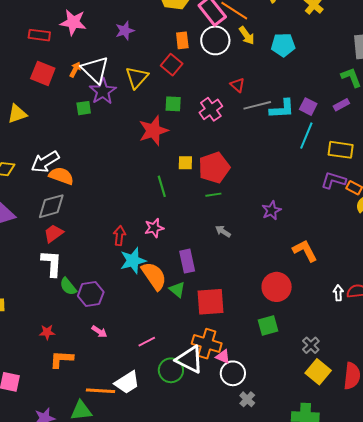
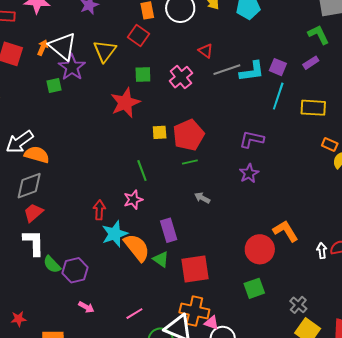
purple L-shape: (334, 180) -> (252, 139), moved
green line: (162, 186) -> (142, 171), moved
orange L-shape: (305, 251) -> (286, 231), moved
red star: (47, 332) -> (18, 319), moved

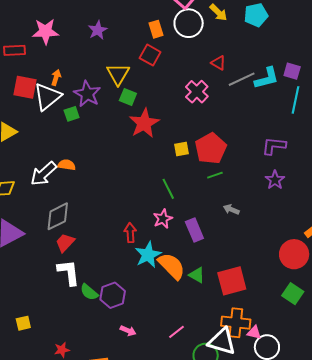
white triangle: (63, 46) -> (47, 97), moved, turned 48
green square: (143, 74) -> (128, 97), moved, turned 30
orange semicircle: (37, 155) -> (67, 165), moved, size x0.7
purple rectangle: (169, 230) -> (194, 230), moved
green square: (254, 288) -> (293, 294), turned -30

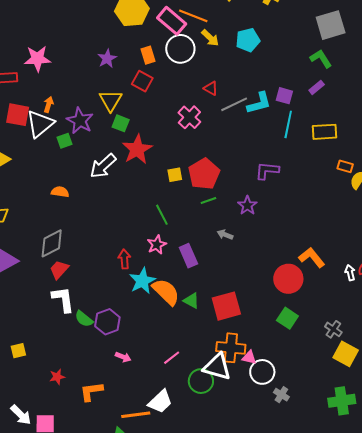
purple star: (98, 30) -> (107, 59), moved
white arrow: (44, 174) -> (103, 166), moved
purple star: (275, 180) -> (247, 205), moved

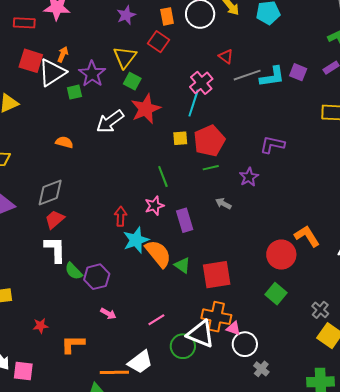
cyan line: (288, 124) -> (194, 103), moved

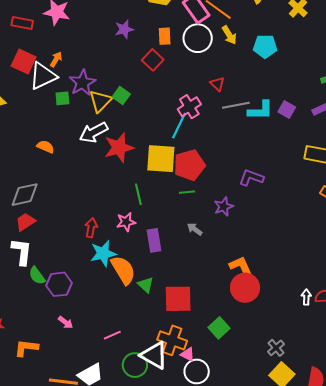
yellow triangle: (125, 57) -> (100, 101), moved
red star: (146, 109) -> (119, 148), moved
yellow square: (180, 138) -> (161, 159), size x2.0
orange L-shape: (307, 236) -> (241, 267), moved
green square: (276, 294) -> (219, 328), moved

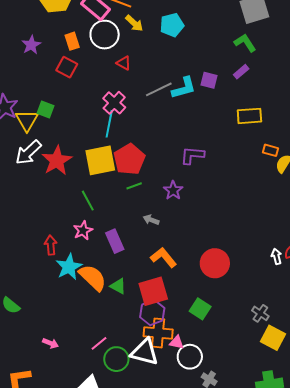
red triangle: (217, 84) -> (124, 63), moved
orange L-shape: (241, 267) -> (164, 257), moved
purple hexagon: (59, 284) -> (152, 313), moved
green circle: (135, 365) -> (116, 359), moved

